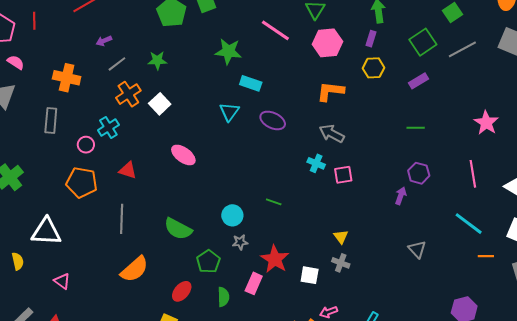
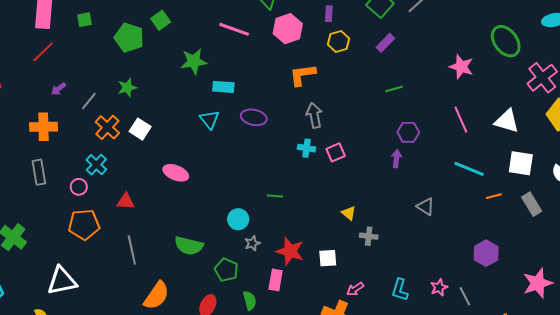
purple arrow: (104, 41) -> (58, 89), moved
gray arrow: (332, 134) -> (314, 115), turned 65
gray cross: (341, 263) -> (369, 236), moved

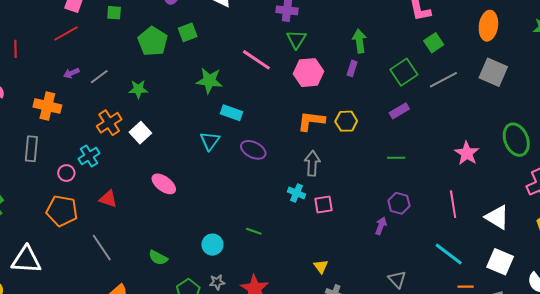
yellow hexagon: (338, 41) -> (346, 121), moved
gray line: (89, 101) -> (99, 77), moved
gray star: (252, 243) -> (217, 282), moved
green semicircle: (189, 246) -> (158, 258), size x0.7
gray line: (132, 250) -> (102, 248), turned -36

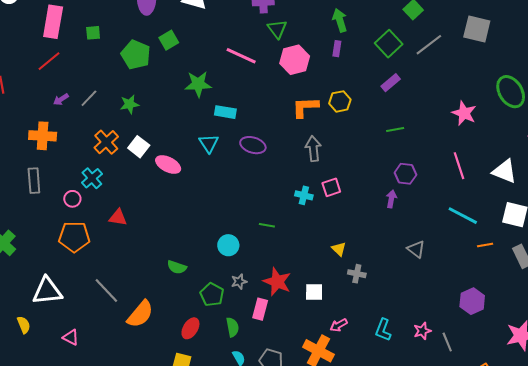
pink ellipse: (164, 184) -> (168, 165), moved
cyan cross: (296, 193) -> (304, 195), moved
gray line: (102, 248) -> (106, 291), moved

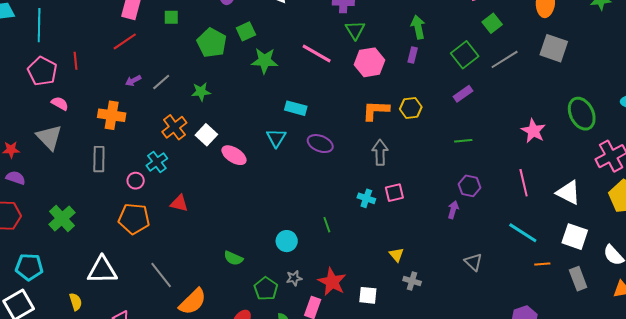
green star: (198, 84) -> (264, 61), moved
green line: (267, 225) -> (327, 225), turned 56

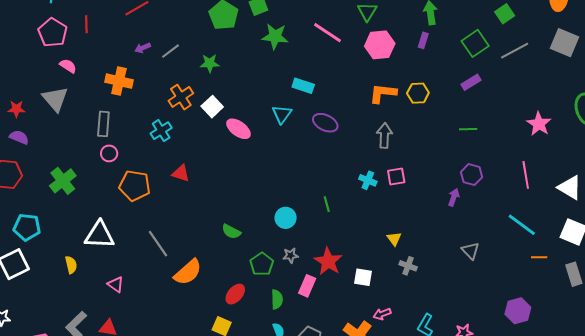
pink circle: (136, 181) -> (109, 153), moved

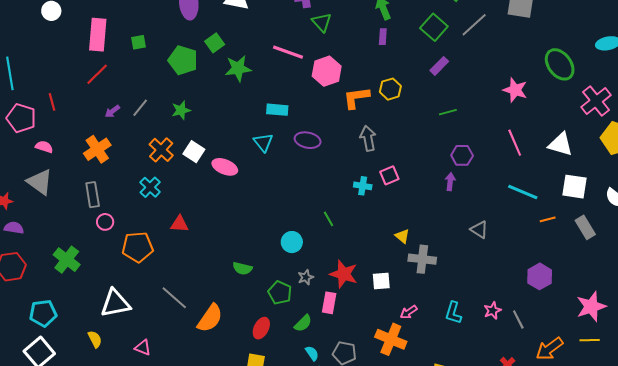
pink hexagon: (380, 45) -> (327, 71), moved
orange cross: (119, 81) -> (97, 149), turned -32
gray cross: (408, 266) -> (422, 259), size x1.5
green semicircle: (277, 299) -> (303, 323), turned 60

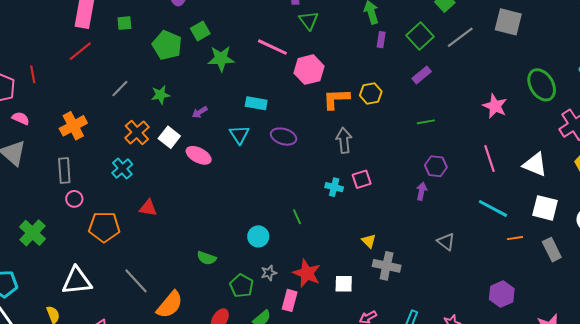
purple rectangle: (383, 37) -> (381, 40), moved
purple arrow: (112, 111) -> (200, 112), moved

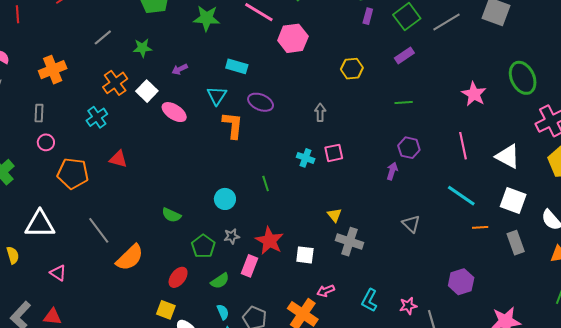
orange L-shape: (336, 99) -> (233, 125), moved, turned 92
gray arrow: (344, 140) -> (320, 112), size x0.7
gray rectangle: (64, 170) -> (39, 113), size x0.7

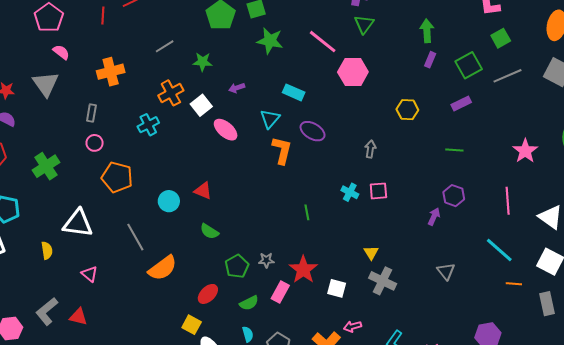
red line: (18, 14) -> (103, 16), moved
red triangle: (118, 159) -> (203, 191), moved
cyan circle: (225, 199) -> (169, 201), moved

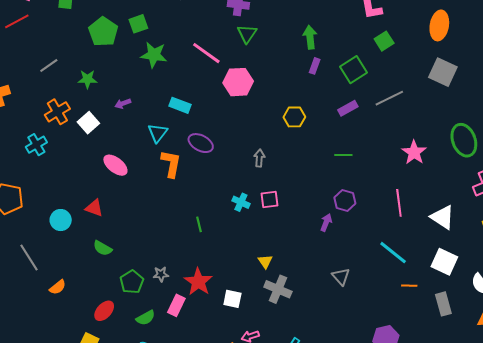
gray line: (507, 76) -> (389, 98), moved
pink ellipse: (226, 130) -> (115, 165), moved
orange semicircle: (163, 268) -> (58, 287), size x0.6

